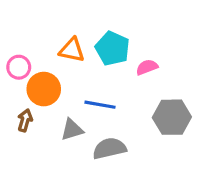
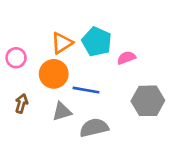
orange triangle: (72, 50) -> (62, 43), turned -45
orange circle: (44, 89) -> (54, 74), moved

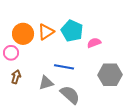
pink circle: (16, 58) -> (11, 53), moved
orange circle: (54, 74) -> (23, 34), moved
gray semicircle: (94, 128) -> (70, 95), turned 55

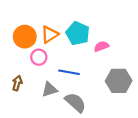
pink circle: (11, 53) -> (39, 57), moved

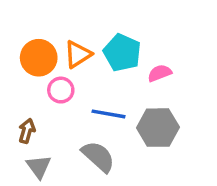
gray hexagon: (119, 81) -> (158, 128), moved
gray triangle: (50, 90) -> (39, 167), moved, turned -49
gray semicircle: (75, 102) -> (98, 156), moved

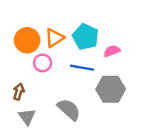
blue line: (108, 114) -> (82, 68), moved

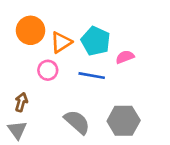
orange circle: (27, 40) -> (31, 30), moved
gray hexagon: (111, 89) -> (124, 121), moved
gray triangle: (27, 117) -> (17, 130), moved

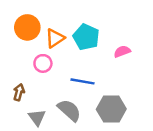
pink semicircle: (125, 57) -> (122, 51), moved
blue line: (92, 76) -> (82, 81), moved
gray triangle: (17, 130) -> (37, 117), moved

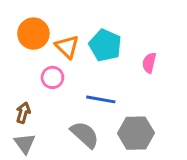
orange triangle: (55, 38) -> (67, 47), turned -42
pink semicircle: (122, 51) -> (149, 63), turned -56
gray triangle: (37, 117) -> (25, 143), moved

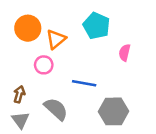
cyan pentagon: (105, 45) -> (96, 26), moved
orange triangle: (67, 47) -> (56, 39), turned 35
gray semicircle: (85, 135) -> (56, 109), moved

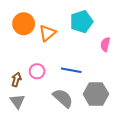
cyan pentagon: (96, 26) -> (82, 22), turned 30
pink circle: (44, 65) -> (37, 71), moved
gray semicircle: (56, 109) -> (63, 98), moved

